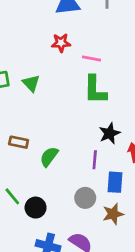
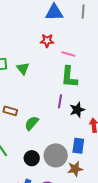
purple line: (95, 160) -> (60, 101), moved
gray circle: (85, 198) -> (56, 155), size x1.5
black circle: (36, 208) -> (32, 158), moved

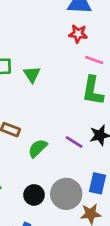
red star: (47, 41) -> (78, 34), moved
purple line: (60, 101) -> (74, 142), moved, turned -72

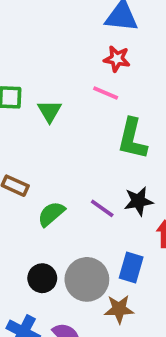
pink line: (94, 60) -> (106, 93), moved

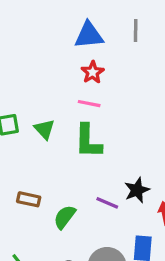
red star: (117, 59) -> (93, 72), turned -30
green L-shape: (132, 139) -> (88, 141), moved

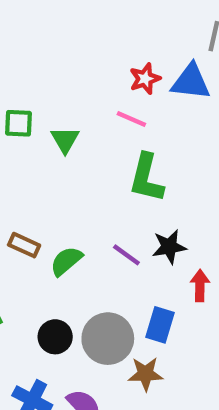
blue triangle: (89, 35) -> (191, 82), moved
green L-shape: (88, 141) -> (146, 178), moved
brown rectangle: (29, 199) -> (24, 245), moved

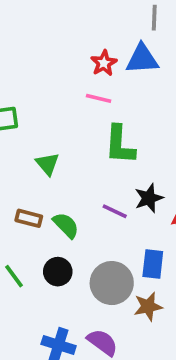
green triangle: (65, 140) -> (47, 164), moved
green semicircle: (66, 261) -> (66, 225), turned 96
black circle: (55, 337) -> (58, 272), moved

